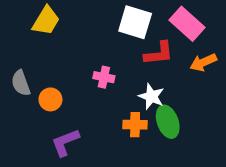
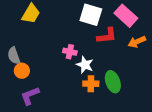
white star: (151, 96) -> (85, 65), moved
orange circle: (50, 99) -> (22, 71), moved
purple L-shape: (65, 142) -> (30, 96), moved

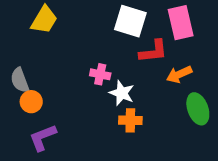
pink rectangle: (126, 16) -> (181, 23), turned 35
orange arrow: (137, 42) -> (179, 74), moved
green ellipse: (113, 82) -> (198, 109), moved

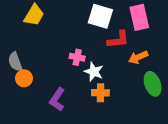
purple L-shape: (43, 138) -> (57, 99), moved, turned -35

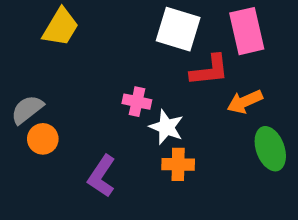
gray semicircle: (15, 62) -> (27, 109), turned 72

